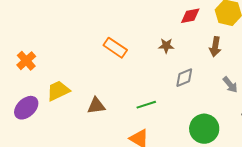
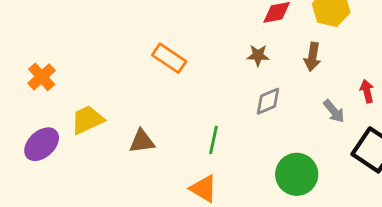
brown star: (166, 46) -> (258, 55), moved
green line: (146, 105) -> (214, 140), turned -60

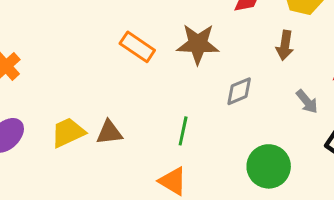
brown star: (258, 55) -> (198, 44), moved, size x1.8
yellow trapezoid: (87, 120) -> (68, 132), moved

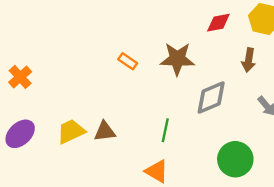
orange rectangle: (137, 47) -> (128, 61), size x0.7
gray diamond: (239, 91) -> (211, 98), size x1.4

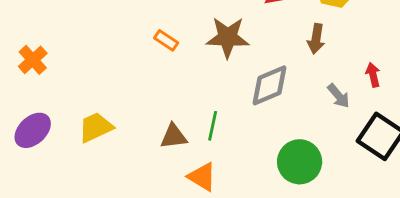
brown triangle: (105, 131) -> (174, 136), moved

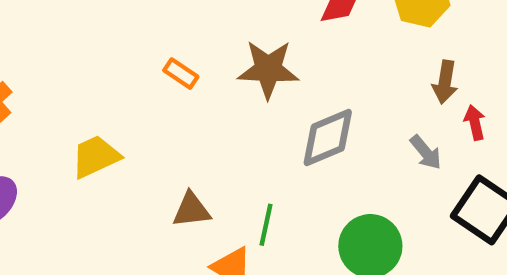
brown arrow: (316, 39) -> (445, 82), moved
green line: (213, 126) -> (266, 225), moved
yellow trapezoid: (96, 127) -> (96, 157), moved

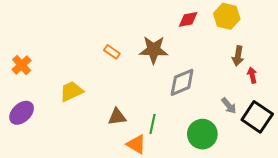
gray arrow: (426, 152) -> (229, 106), moved

